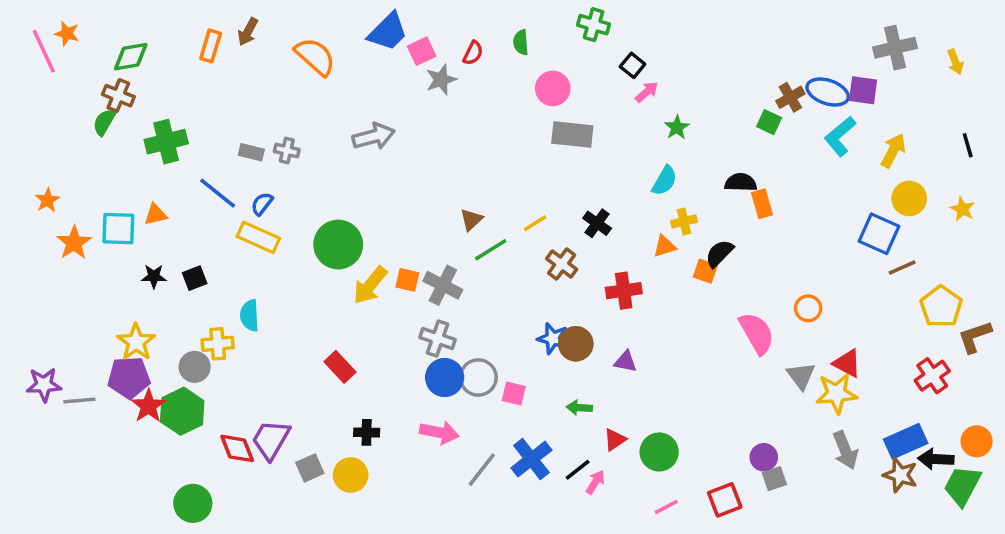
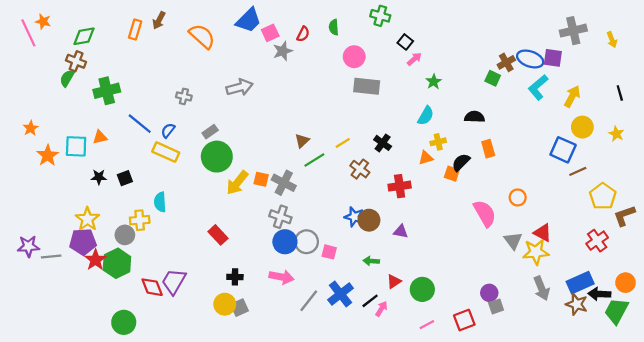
gray rectangle: (251, 152) -> (210, 132), moved, turned -49
orange rectangle: (762, 204) -> (488, 149), moved
gray square: (310, 468) -> (240, 308), moved

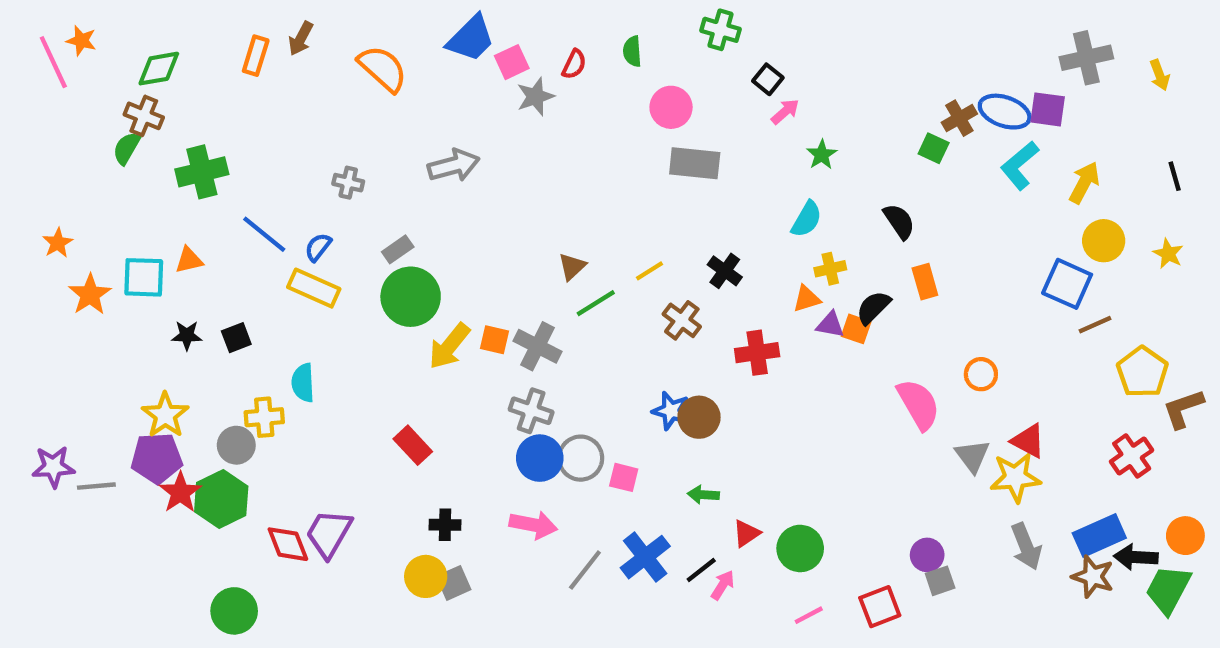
black semicircle: (475, 117) -> (899, 221), turned 54
purple triangle: (401, 232) -> (830, 325), moved

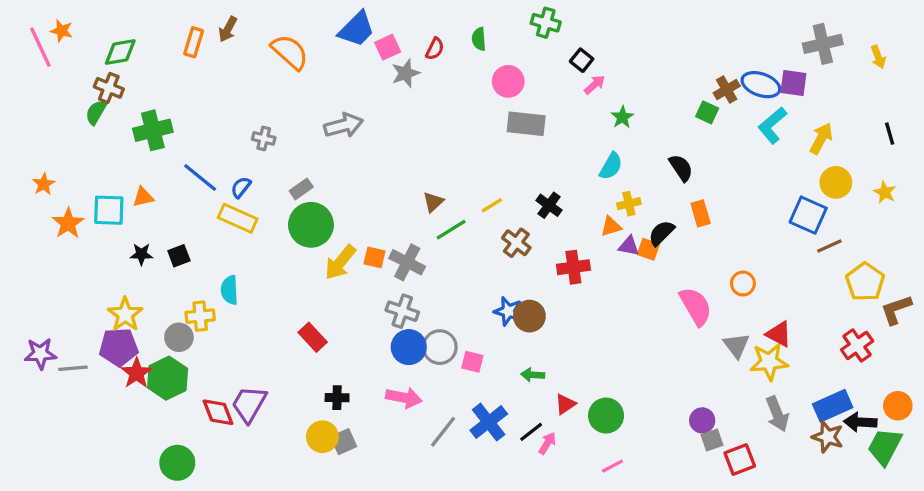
red square: (880, 607) -> (740, 460), moved

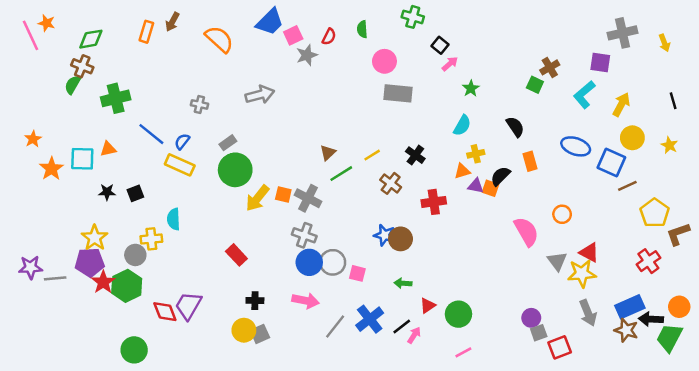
blue ellipse: (761, 85) -> (576, 146), moved

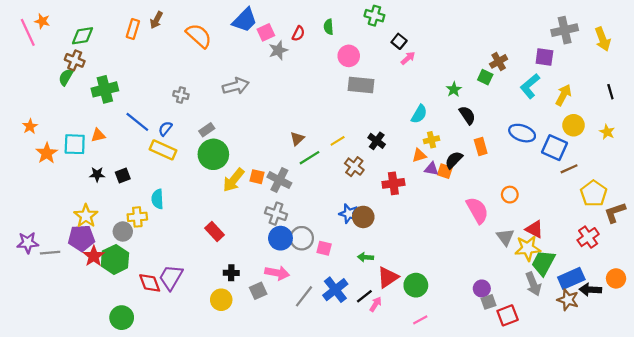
yellow arrow: (664, 43) -> (603, 39), size x1.5
green star: (471, 88) -> (454, 89), moved
red triangle: (428, 306) -> (388, 277), size x1.5
gray square: (260, 334) -> (258, 291), moved
green trapezoid: (669, 338) -> (543, 263), moved

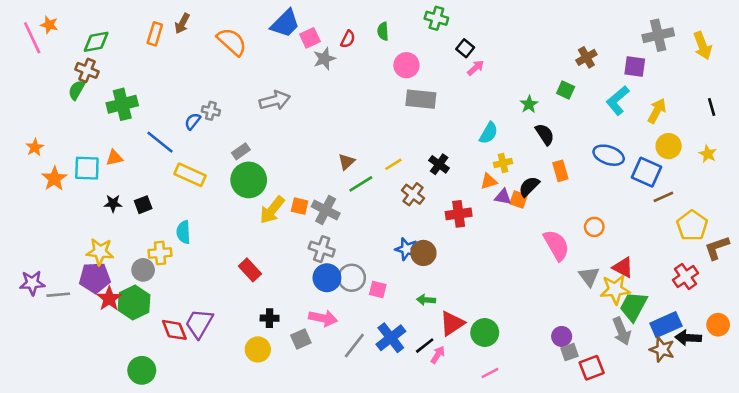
brown cross: (499, 61) -> (586, 57), moved
blue semicircle: (165, 129) -> (193, 121), moved
yellow star: (86, 216) -> (100, 252), turned -30

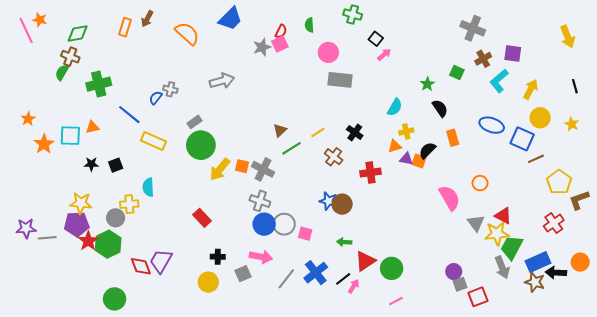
gray cross: (658, 35) -> (473, 28), moved, turned 35
pink square: (310, 38) -> (280, 44), moved
brown cross: (586, 57) -> (483, 59), moved

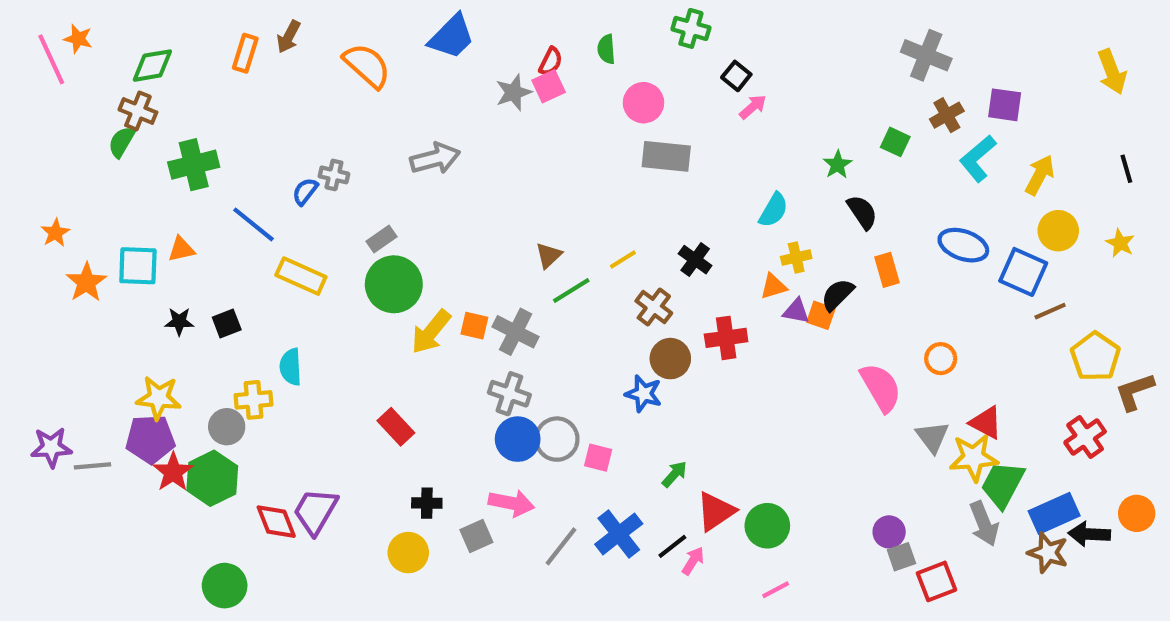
brown circle: (342, 204) -> (670, 359), moved
green arrow: (344, 242) -> (674, 474), turned 128

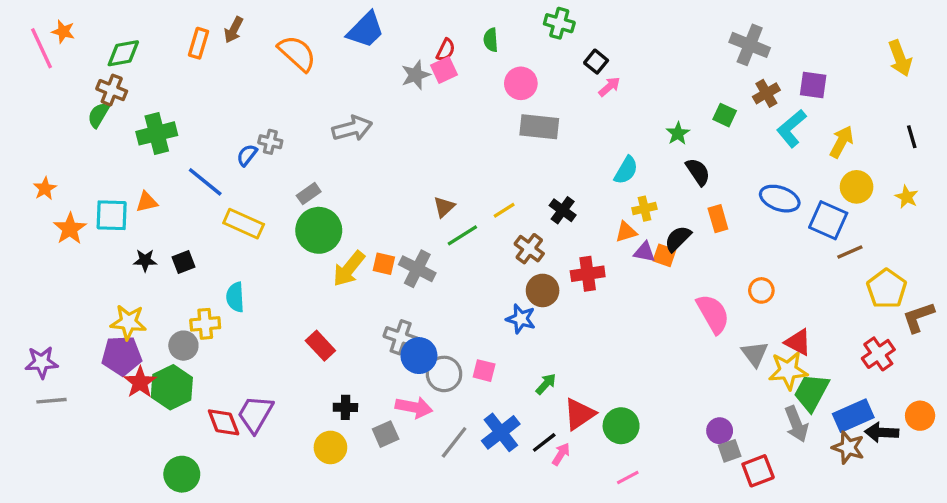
gray cross: (509, 394) -> (401, 337), moved
gray circle: (557, 439) -> (444, 374), moved
gray line: (93, 466) -> (52, 401), moved

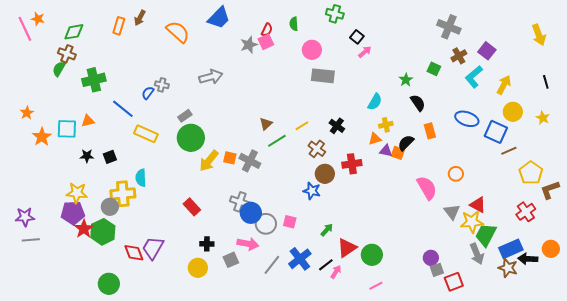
purple square: (813, 85) -> (487, 51), turned 30
yellow cross: (205, 324) -> (123, 194), size x1.4

